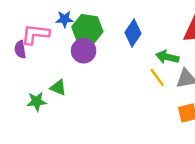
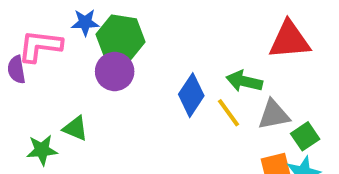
blue diamond: (133, 33) -> (191, 95), moved

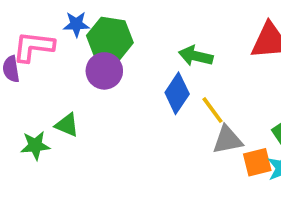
green arrow: (244, 81) -> (196, 56), moved
gray triangle: (274, 115) -> (227, 140), moved

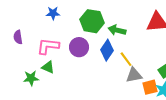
green hexagon: (110, 39) -> (92, 21), moved
pink L-shape: (33, 47) -> (48, 46), moved
purple circle: (104, 71) -> (79, 47), moved

